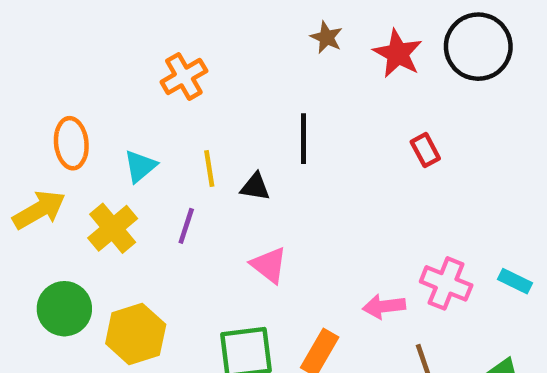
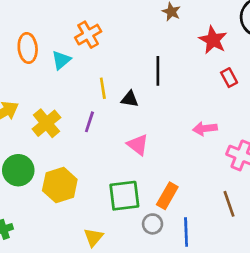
red star: (398, 54) -> (213, 40), moved
orange ellipse: (71, 143) -> (28, 48), moved
cyan triangle: (140, 166) -> (61, 60), moved
pink arrow: (384, 306) -> (205, 129), moved

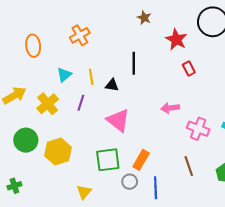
cyan triangle: (61, 60) -> (64, 75), moved
pink triangle: (138, 145) -> (118, 120), size x1.4

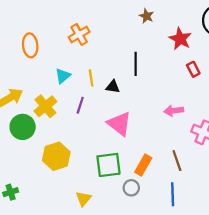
green circle: (26, 140) -> (23, 127), moved
brown line: (189, 166) -> (177, 161), moved
blue line: (156, 188) -> (173, 194), moved

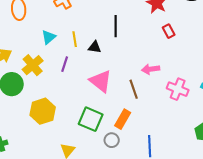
brown line: (177, 161) -> (134, 89), moved
green square: (108, 165) -> (91, 119), turned 30

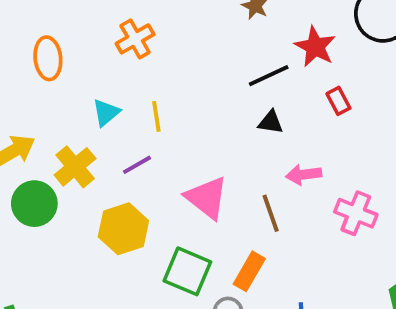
black line: (116, 26) -> (269, 76), moved, turned 65
black triangle: (95, 47) -> (271, 122), moved
purple line: (65, 64) -> (137, 165), turned 42
yellow hexagon: (43, 111) -> (123, 229), moved

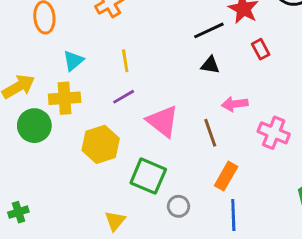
cyan triangle: (106, 113) -> (73, 61), moved
purple line: (137, 165) -> (124, 97), moved
yellow cross: (75, 167) -> (65, 98), turned 36
orange rectangle: (249, 271) -> (226, 176), moved

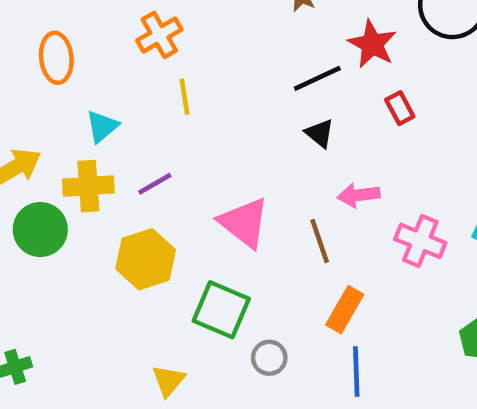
yellow line: (125, 61) -> (185, 97), moved
black triangle: (210, 65) -> (320, 133), turned 30
purple line: (124, 97) -> (155, 184), moved

